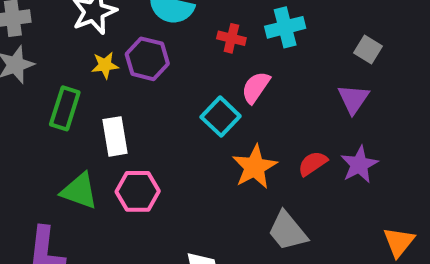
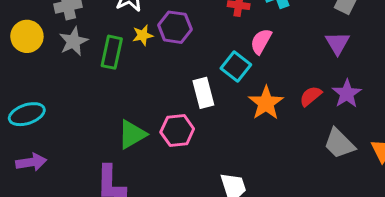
green rectangle: (65, 108) -> (112, 52), moved
white rectangle: (115, 136) -> (203, 93), moved
green triangle: (79, 191) -> (132, 134), turned -44
gray trapezoid: (288, 231) -> (339, 144), moved

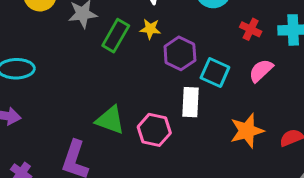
purple hexagon: (175, 27) -> (180, 53), moved
cyan square: (236, 67) -> (215, 72), moved, turned -32
green triangle: (132, 134) -> (110, 120), turned 32

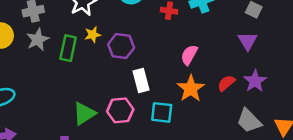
pink semicircle: (261, 71) -> (189, 55), moved
cyan square: (215, 72) -> (162, 112), moved
green triangle: (110, 120) -> (84, 114), turned -35

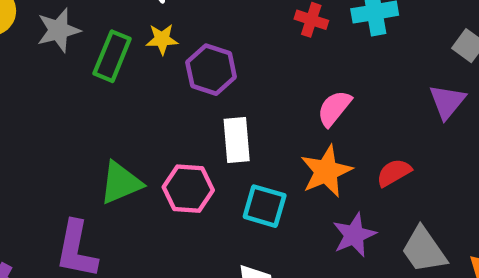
purple star: (255, 81) -> (354, 235), moved

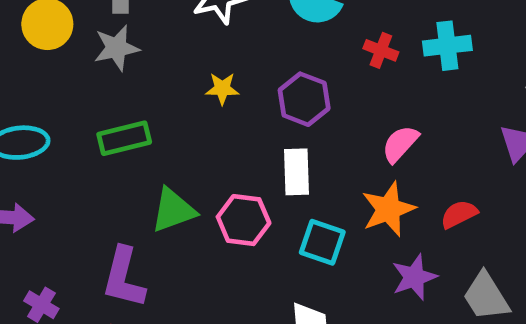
yellow star: (162, 39) -> (222, 89), moved
green rectangle: (112, 56) -> (124, 138), moved, turned 51
purple hexagon: (211, 70) -> (304, 99), moved

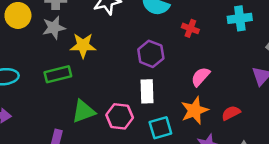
cyan cross: (447, 46) -> (240, 18), moved
yellow star: (222, 89) -> (83, 46), moved, size x1.5
cyan square: (322, 242) -> (160, 128), turned -35

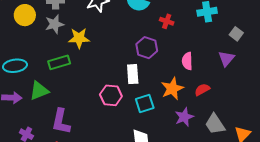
purple hexagon: (151, 54) -> (147, 48), moved
pink semicircle: (200, 77) -> (187, 61), moved, turned -42
green triangle: (83, 111) -> (39, 91), moved

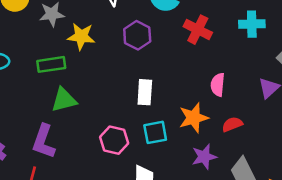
red cross: (167, 21) -> (198, 30), size x1.5
purple hexagon: (147, 48) -> (137, 35), moved
green triangle: (39, 91) -> (64, 100), moved
pink hexagon: (111, 95) -> (114, 140), moved

